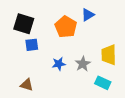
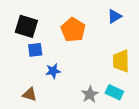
blue triangle: (88, 15) -> (114, 16), moved
blue star: (59, 64) -> (53, 71), moved
gray star: (83, 64) -> (90, 94), moved

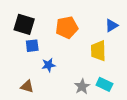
blue triangle: (114, 16) -> (112, 25), moved
orange pentagon: (73, 30) -> (67, 27), turned 30
yellow trapezoid: (121, 61) -> (98, 51), moved

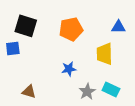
blue triangle: (112, 25) -> (118, 27), turned 32
blue square: (32, 46) -> (13, 48), moved
blue star: (49, 65) -> (69, 69), moved

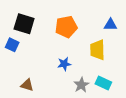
blue square: (13, 48) -> (12, 45), turned 32

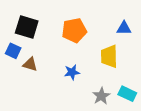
cyan rectangle: (103, 83) -> (127, 94), moved
brown triangle: (27, 85) -> (30, 64), moved
gray star: (81, 85) -> (101, 96), moved

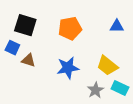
yellow trapezoid: (109, 56) -> (107, 66), moved, turned -50
blue star: (72, 72) -> (68, 68), size x1.5

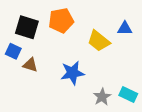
orange pentagon: (70, 28) -> (61, 20), moved
yellow trapezoid: (107, 66) -> (99, 41), moved

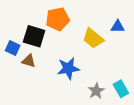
black square: (27, 27) -> (34, 36), moved
cyan rectangle: (128, 95) -> (121, 89), turned 35

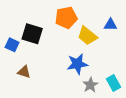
orange pentagon: (58, 19) -> (66, 18), moved
brown triangle: (29, 61) -> (24, 72), moved
blue star: (68, 68) -> (77, 64), moved

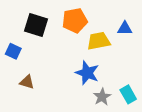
black square: (32, 34) -> (36, 25), moved
yellow trapezoid: (87, 36) -> (99, 41), turned 130
blue star: (77, 64) -> (87, 73), turned 30

